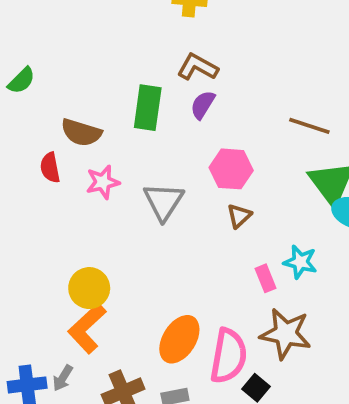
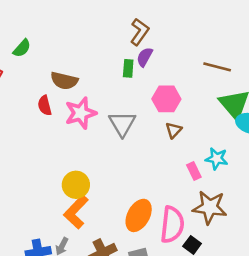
brown L-shape: (198, 67) -> (140, 32), turned 100
green rectangle: (148, 108) -> (128, 68), moved, size x0.6
pink star: (103, 182) -> (81, 113), size x1.4

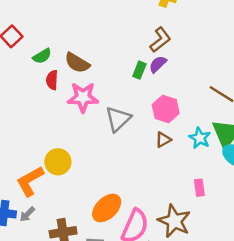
green semicircle: (22, 48) -> (42, 56), moved
cyan star: (217, 159) -> (200, 138), moved
pink rectangle: (194, 171) -> (199, 188), moved
orange L-shape: (76, 212) -> (30, 181), moved

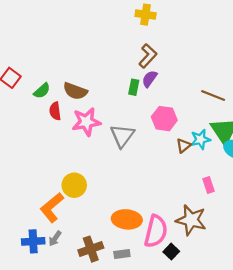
cyan star: (200, 138) -> (200, 139), turned -30
brown triangle: (163, 140) -> (183, 146), moved
orange ellipse: (107, 208) -> (127, 219), turned 60

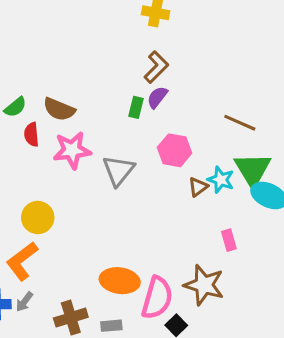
cyan star: (200, 139) -> (221, 180), turned 30
yellow circle: (74, 185) -> (38, 218), moved

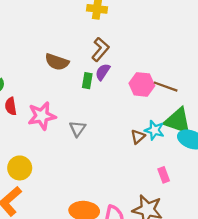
brown semicircle: (59, 109) -> (57, 62), moved
pink hexagon: (175, 150) -> (142, 84), moved
green triangle: (253, 170) -> (178, 121), turned -36
gray triangle: (118, 171) -> (77, 129), size x0.7

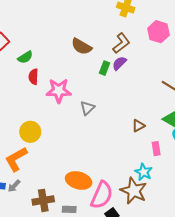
pink hexagon: (142, 84) -> (158, 32), moved
cyan star: (154, 130) -> (144, 172), moved
pink rectangle: (164, 175) -> (156, 149), moved

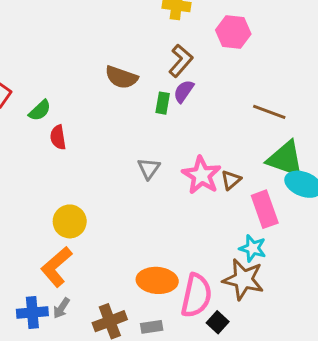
pink star: (59, 91) -> (201, 175), moved, turned -30
pink rectangle: (156, 149) -> (265, 209), size x1.6

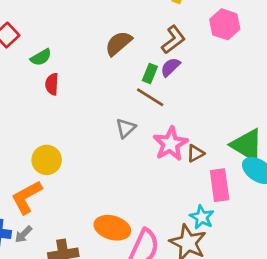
brown semicircle: (121, 77) -> (118, 43), turned 108
brown line: (269, 112) -> (150, 97), moved

